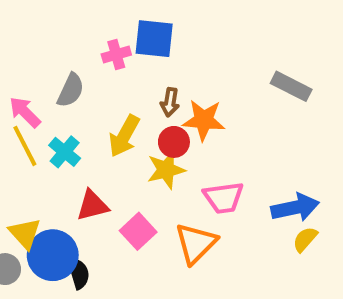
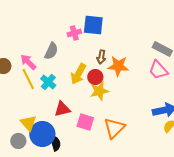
red circle: (174, 142) -> (95, 77), moved
pink trapezoid: (224, 198) -> (158, 70), moved, turned 55
pink square: (138, 231) -> (85, 122), turned -30

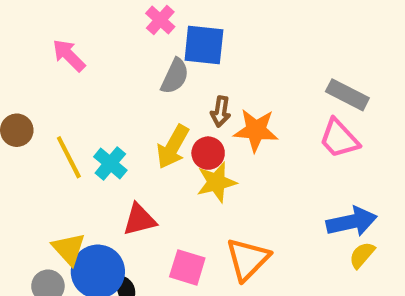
pink cross: (74, 33) -> (160, 20), moved, turned -32
gray semicircle: (51, 51) -> (175, 76), moved
pink arrow: (28, 62) -> (69, 55), moved
pink square: (85, 122) -> (187, 267), moved

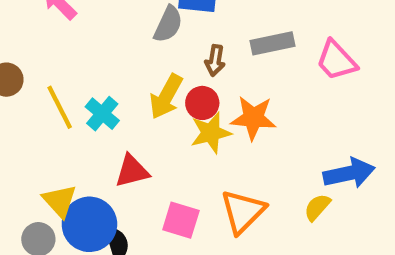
gray rectangle: (347, 95) -> (273, 43), moved, turned -39
orange star: (256, 130) -> (253, 118), moved
pink trapezoid: (339, 139) -> (336, 60), moved
yellow semicircle: (362, 255) -> (317, 207), moved

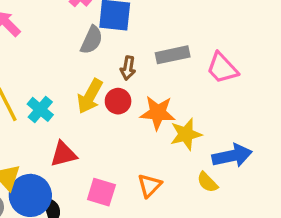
yellow star: (211, 133) -> (186, 134), moved
yellow semicircle: (317, 207) -> (207, 182), turned -85
orange triangle: (243, 212) -> (149, 186), size x0.7

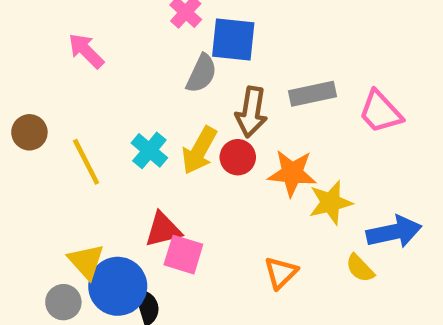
brown arrow: (128, 68) -> (251, 112), size x1.5
cyan cross: (40, 109) -> (149, 150), moved
pink square: (101, 192) -> (183, 255), moved

